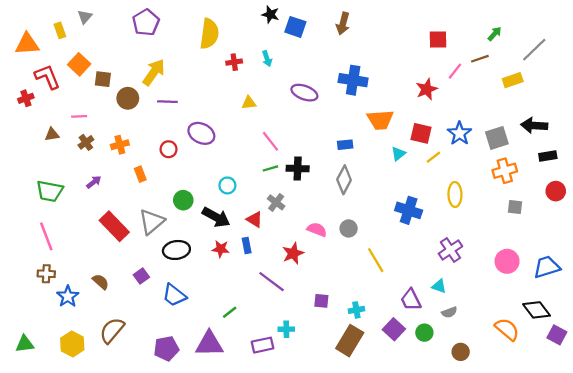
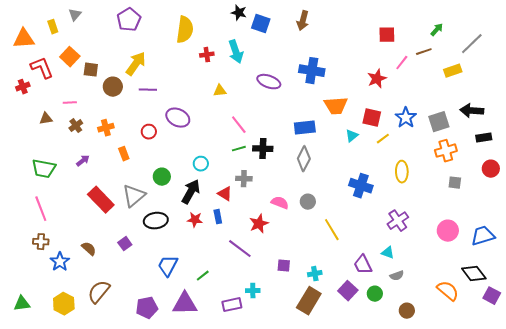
cyan arrow: (267, 59) -> (236, 52), size x1.6
blue rectangle: (345, 145) -> (305, 128), size x1.5
gray cross: (276, 202) -> (244, 179), turned -35
black arrow: (216, 217) -> (191, 192), turned -90
blue trapezoid: (174, 295) -> (168, 266), moved, turned 80

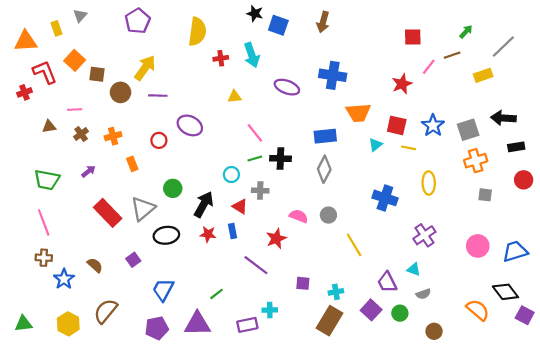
yellow line: (383, 139) -> (408, 148), turned 48
cyan circle: (201, 164) -> (231, 175), moved
blue trapezoid: (168, 266) -> (163, 290), moved

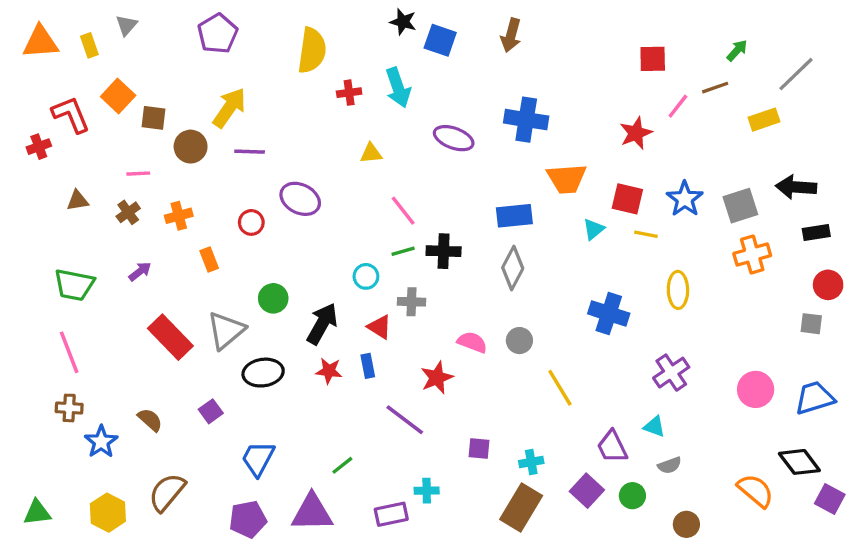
orange triangle: (26, 41) -> (40, 42), moved
pink line: (75, 109) -> (138, 174), moved
gray square: (485, 195) -> (811, 324), moved

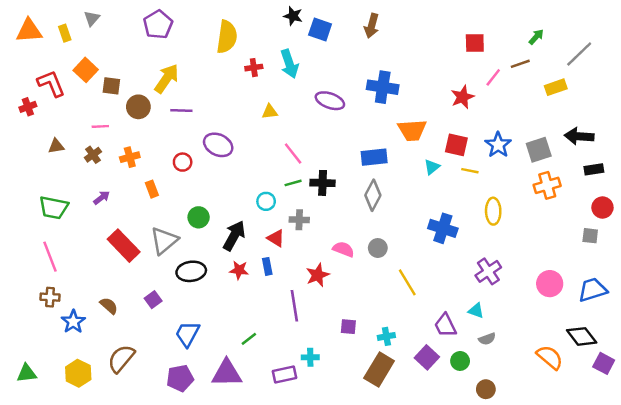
purple line: (405, 420) -> (294, 306), turned 44
brown circle: (686, 524) -> (486, 389), moved

